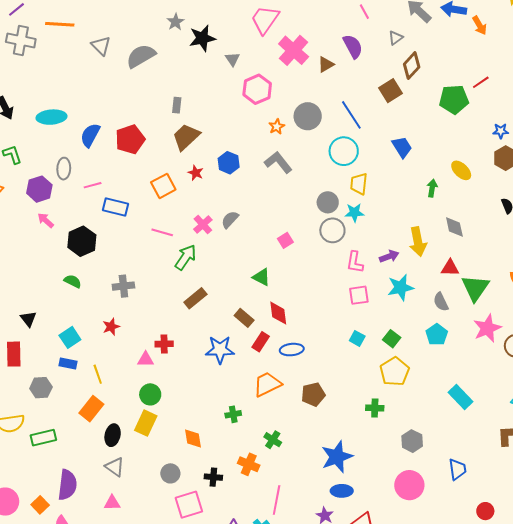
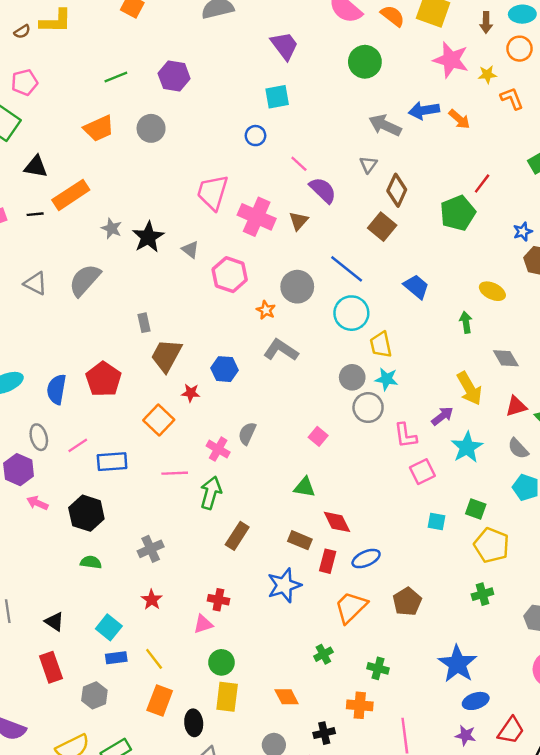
pink line: (364, 12) -> (299, 164), moved
cyan star: (354, 213) -> (386, 379), turned 30
red cross: (164, 344) -> (218, 600), turned 30

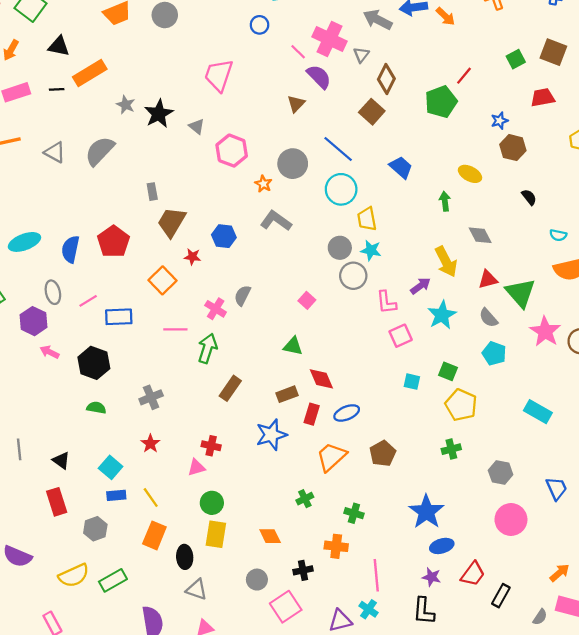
pink cross: (257, 217) -> (330, 39), moved
brown rectangle: (300, 540) -> (287, 394), turned -45

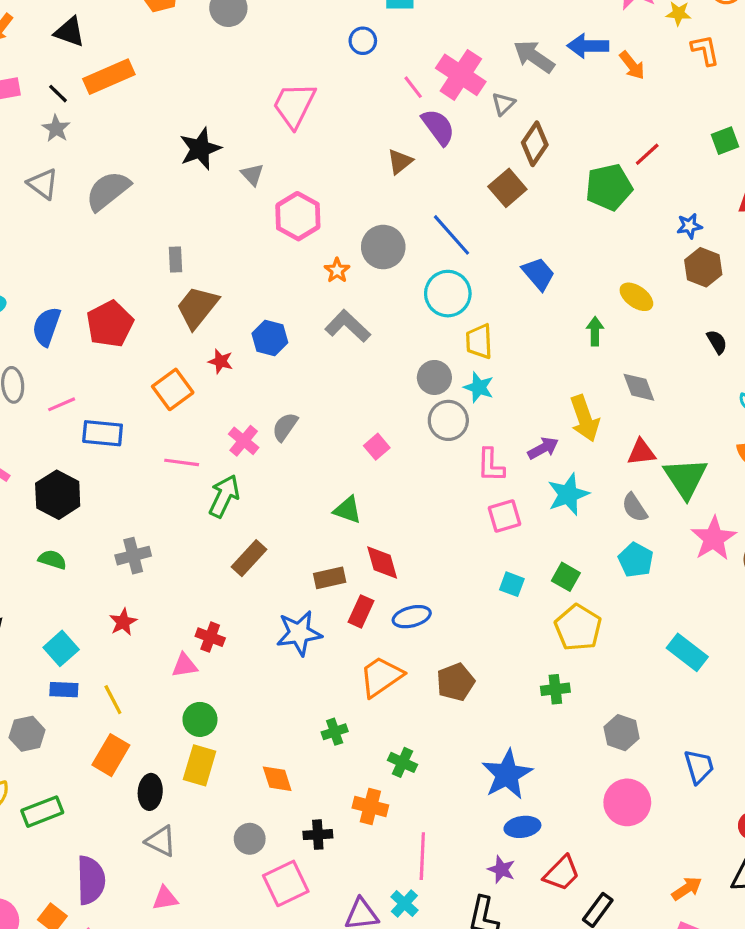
black line: (57, 89) -> (58, 94), turned 40
gray star: (126, 105) -> (56, 128), moved

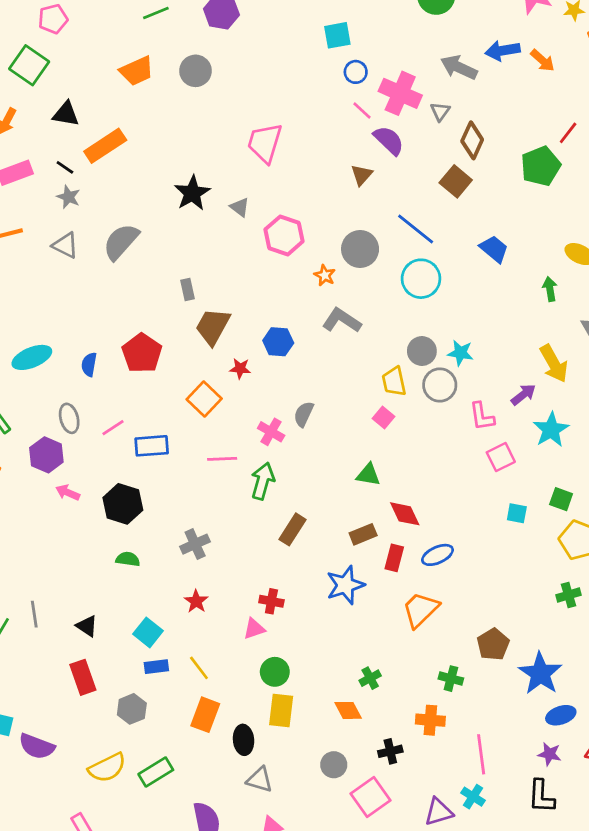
blue circle: (363, 41) -> (356, 72), moved
blue semicircle: (46, 327) -> (89, 364), size x0.7
yellow trapezoid: (479, 341) -> (394, 382), moved
brown pentagon: (456, 682) -> (493, 644), moved
green cross: (335, 732) -> (370, 678), moved

